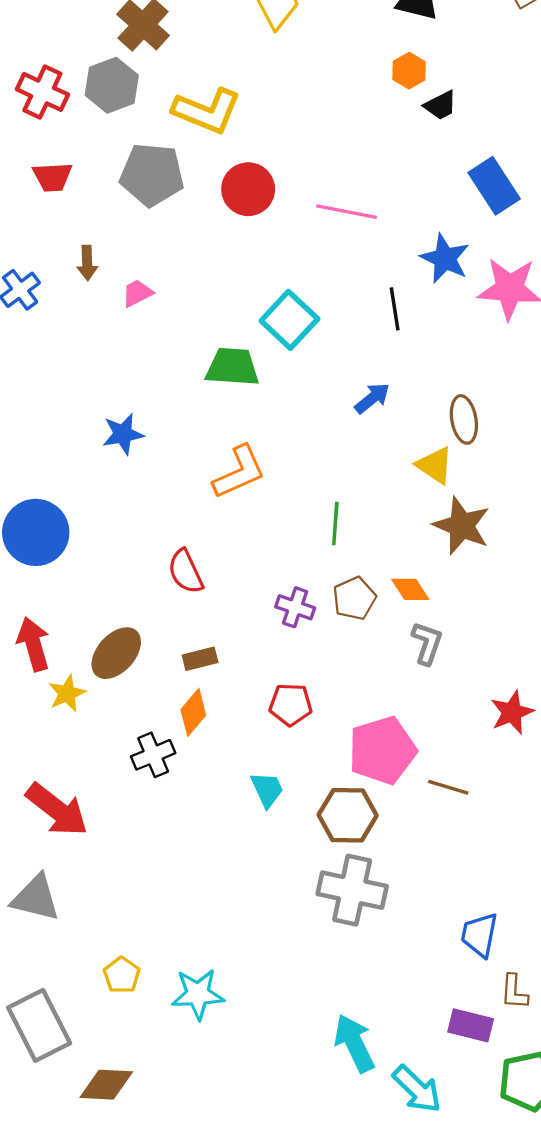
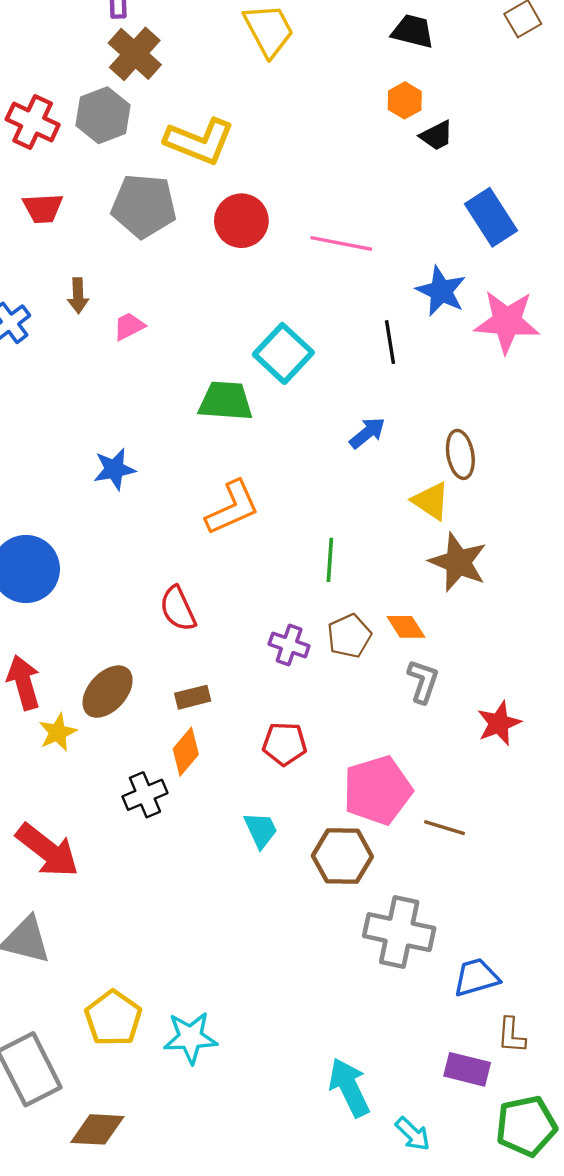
red star: (512, 712) -> (499, 723), moved
gray cross: (352, 890) -> (399, 932), moved
blue trapezoid: (480, 935) -> (476, 977), turned 63
yellow pentagon: (122, 975) -> (113, 1018), size x1.5
cyan arrow: (417, 1089) -> (413, 1134), size x0.7

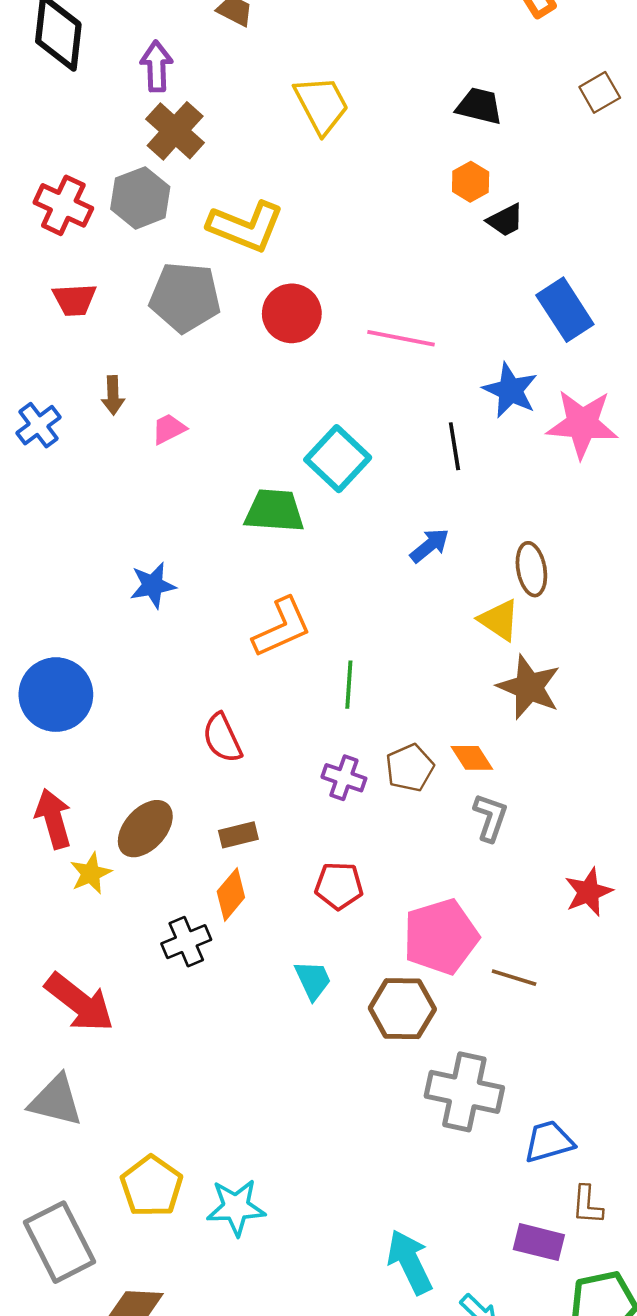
green line: (330, 560) -> (349, 685), moved
red star: (499, 723) -> (589, 892), moved

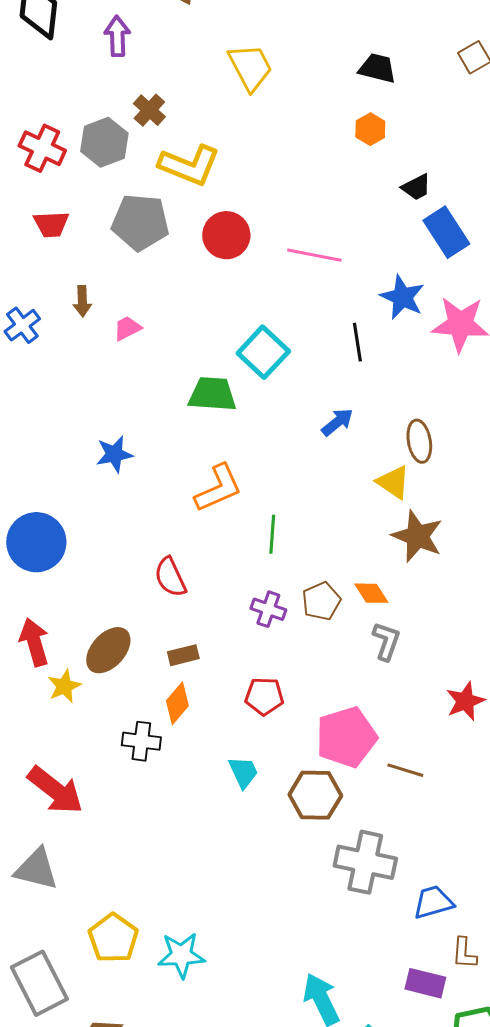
brown cross: (175, 131) -> (149, 110), moved, size x0.7
black trapezoid: (505, 220) -> (416, 187), moved
black cross: (186, 942) -> (141, 741), turned 30

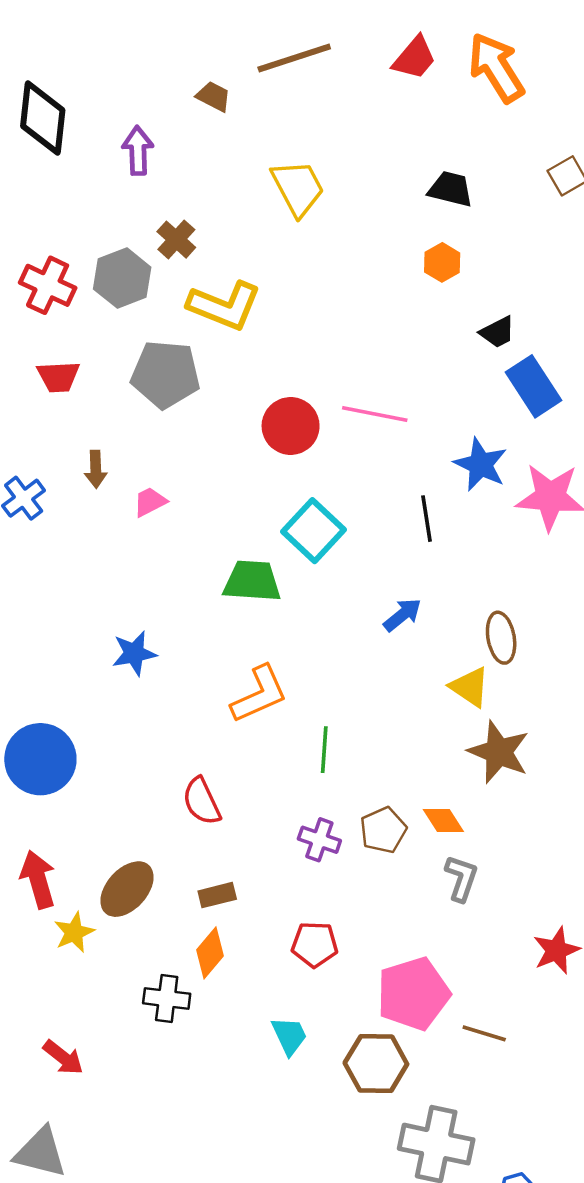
red circle: (226, 235) -> (291, 426), moved
red arrow: (55, 790) -> (63, 1057), size x0.6

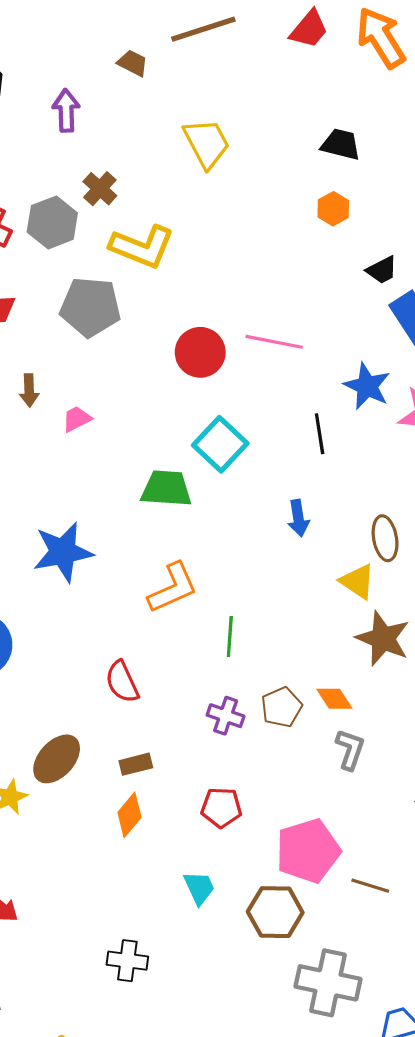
blue arrow: (402, 615) -> (298, 518), turned 120
blue star: (134, 653) -> (63, 552), size x1.5
black cross: (167, 999) -> (127, 961), moved

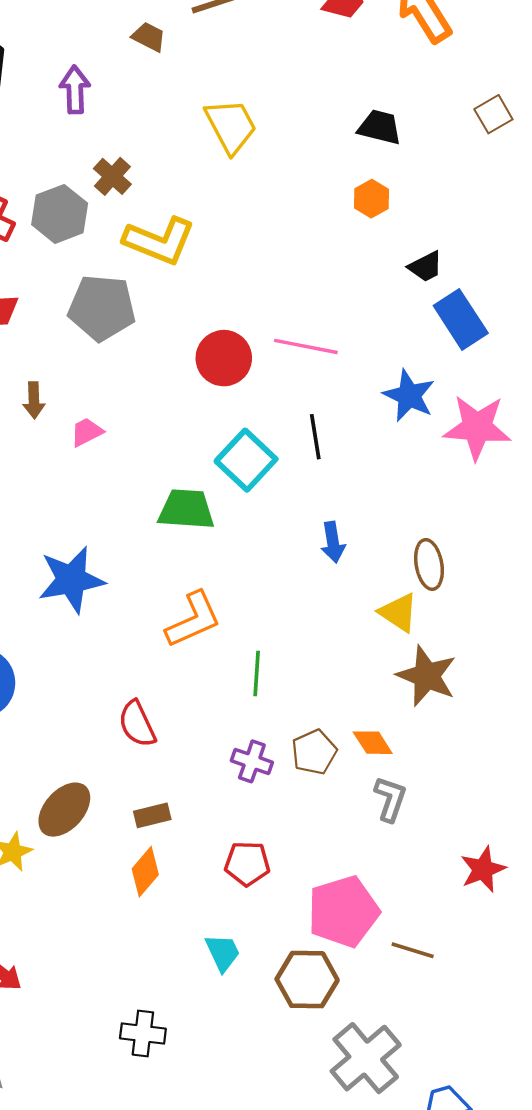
black line: (320, 434) -> (315, 437), moved
gray cross: (328, 983) -> (366, 1058), turned 38

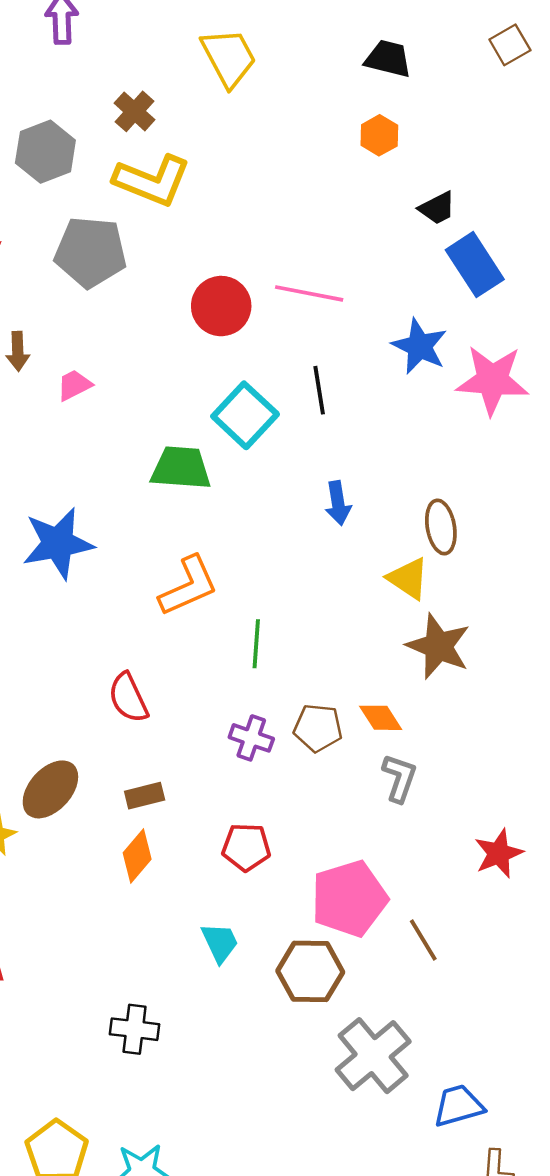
brown cross: (112, 176) -> (135, 111), moved
brown pentagon: (314, 752) -> (318, 728), turned 30
brown line: (413, 950) -> (423, 940), turned 42

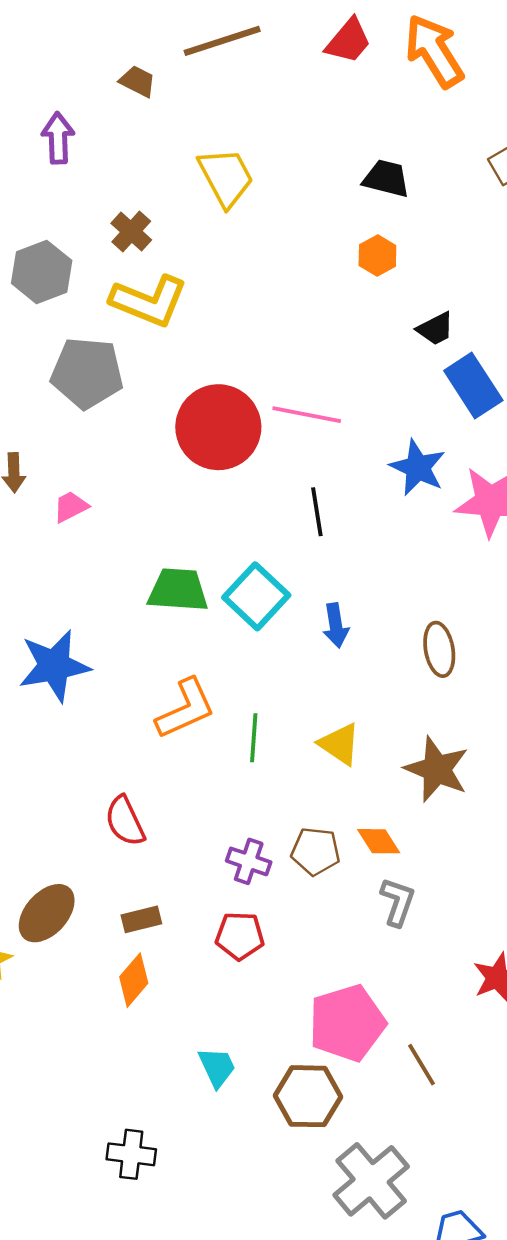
red circle: (221, 306) -> (218, 427), size x1.4
cyan square: (245, 415) -> (256, 596), moved
yellow triangle: (408, 578) -> (340, 744), moved
green line: (256, 644) -> (254, 738), moved
red pentagon: (246, 847) -> (240, 936), moved

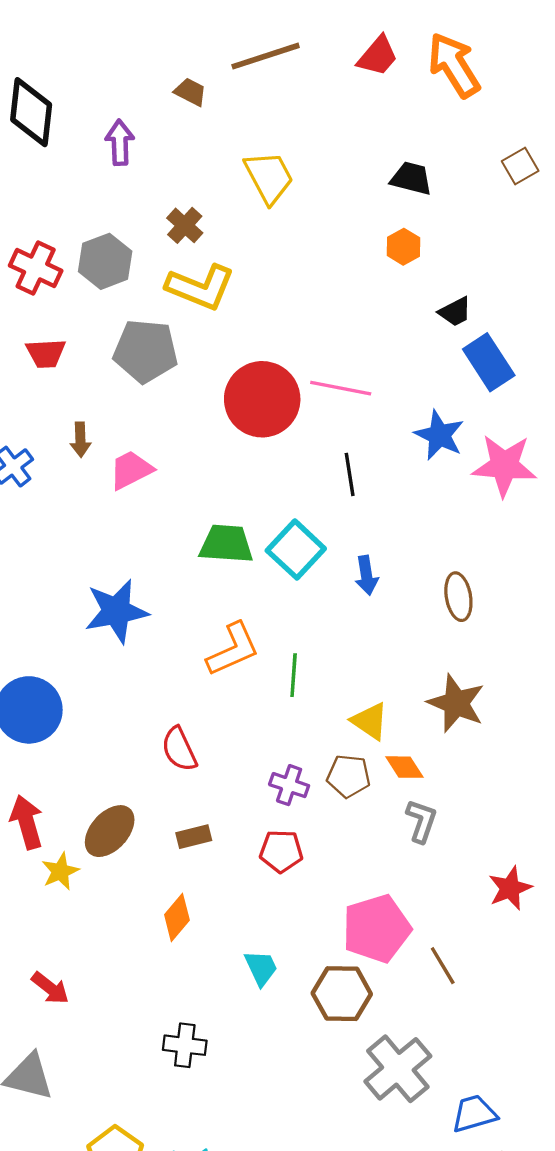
pink trapezoid: (71, 507) -> (131, 470), size x1.4
yellow triangle: (340, 744) -> (370, 721), moved
orange diamond: (134, 980) -> (177, 917), moved

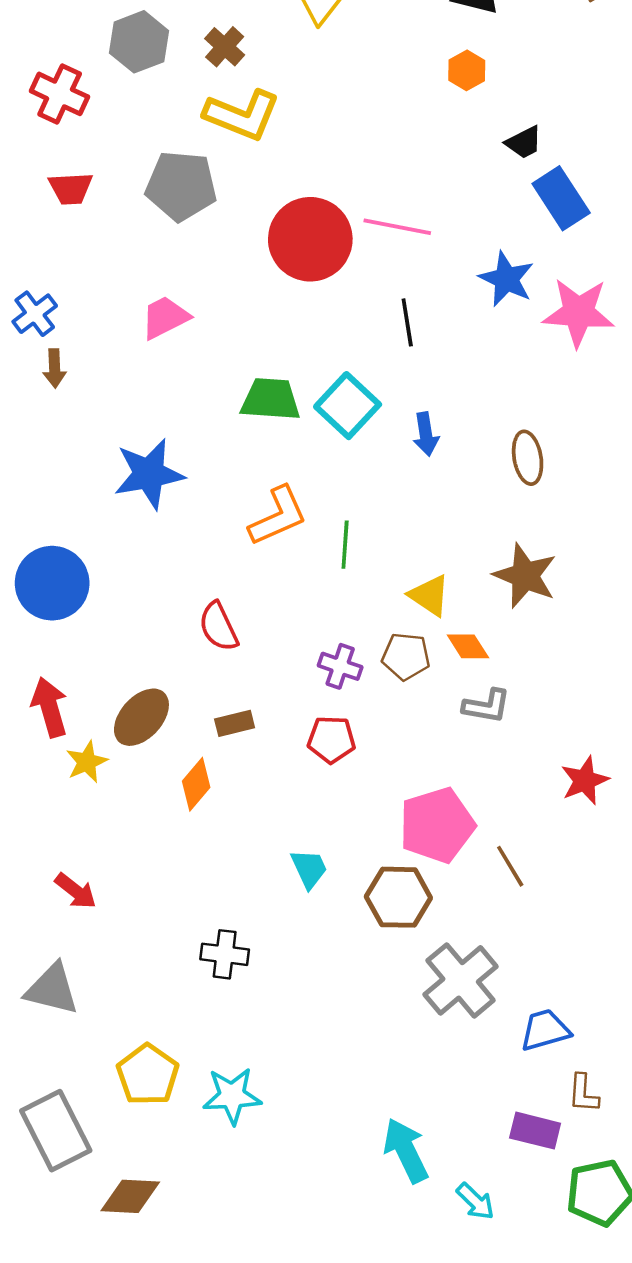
gray hexagon: (105, 261) -> (139, 42), moved
brown arrow: (80, 440) -> (55, 368), moved
gray L-shape: (421, 821) -> (487, 706), turned 81
orange diamond: (177, 917) -> (196, 784), moved

